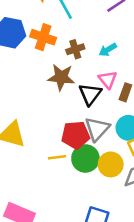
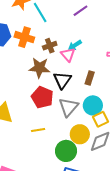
pink triangle: (108, 80) -> (68, 55), moved
red pentagon: (76, 135) -> (42, 97), moved, turned 30
green circle: (85, 158) -> (66, 151), moved

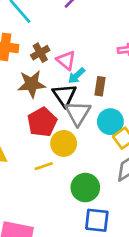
cyan arrow: (75, 45) -> (77, 76), moved
red pentagon: (42, 97) -> (42, 122), turned 30
gray triangle: (69, 107) -> (78, 113), moved
yellow circle: (80, 134) -> (64, 143), moved

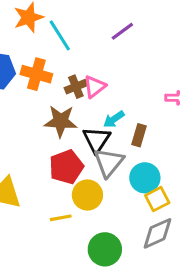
pink triangle: (66, 60) -> (95, 87), moved, turned 35

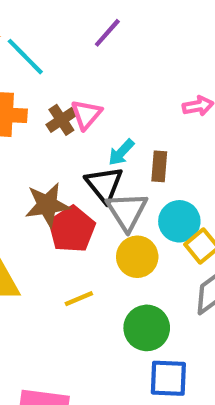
brown star: (61, 121) -> (47, 205), moved
yellow circle: (87, 195) -> (137, 257), moved

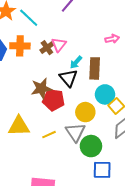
brown rectangle: (159, 166) -> (95, 68), size x1.5
gray triangle: (127, 211) -> (75, 132), moved
red pentagon: (72, 229) -> (54, 100), turned -30
yellow line: (79, 299) -> (49, 135), moved

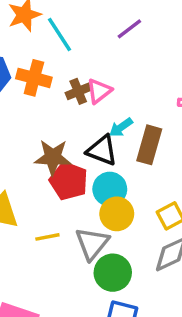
black triangle: (68, 78) -> (102, 150), turned -42
cyan circle: (105, 94) -> (110, 189), moved

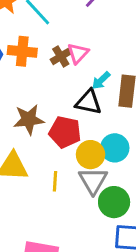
brown star: (53, 157) -> (29, 119), moved
cyan circle: (110, 189) -> (115, 148), moved
yellow circle: (117, 214) -> (91, 155), moved
yellow line: (47, 237) -> (55, 181), turned -66

